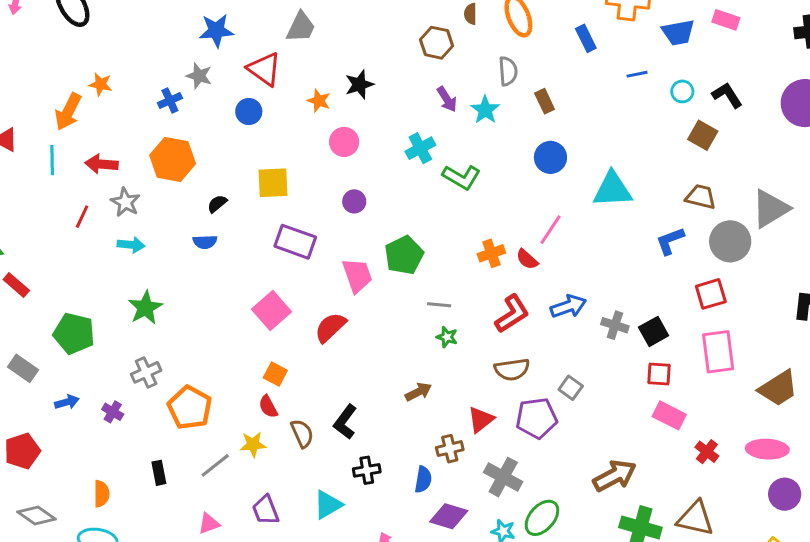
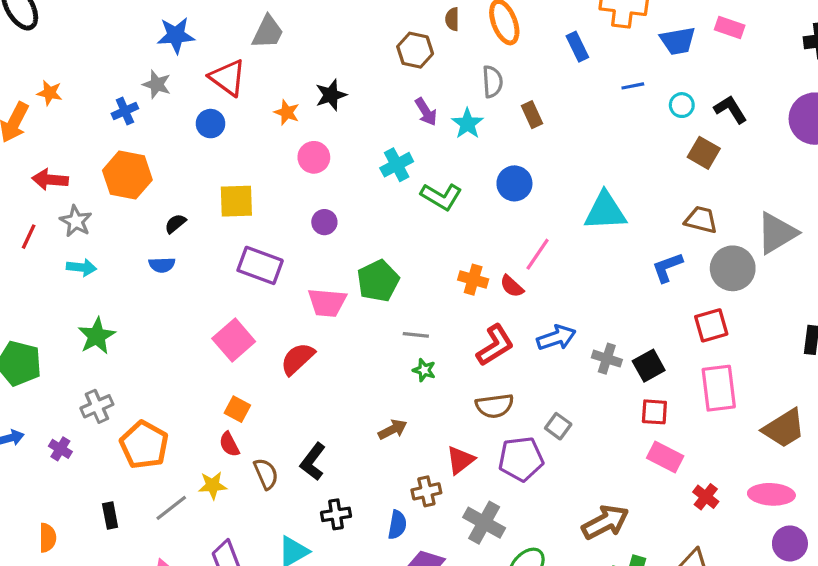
blue circle: (550, 157) -> (514, 183), moved
orange cross: (491, 253) -> (473, 280), turned 35
pink trapezoid: (357, 275) -> (327, 303), turned 114

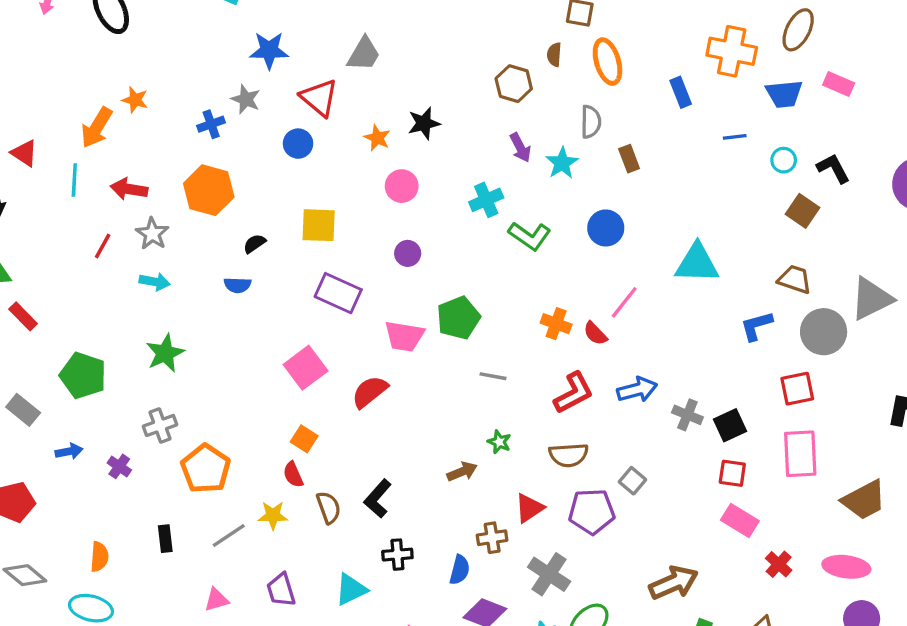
green star: (424, 370) -> (499, 442), moved

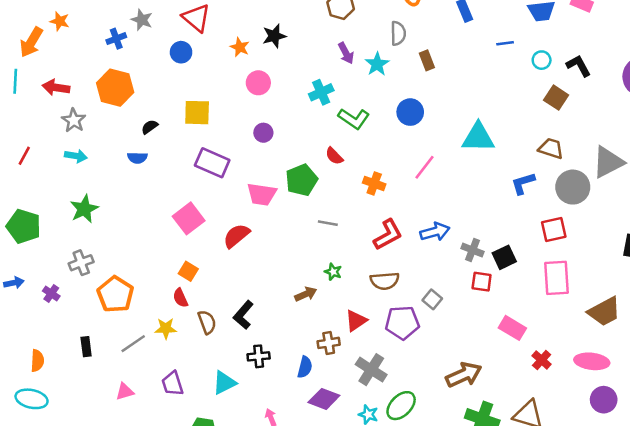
red line: (103, 246) -> (24, 156), moved
red semicircle: (595, 333) -> (334, 156), moved
red square: (732, 473) -> (482, 282), moved

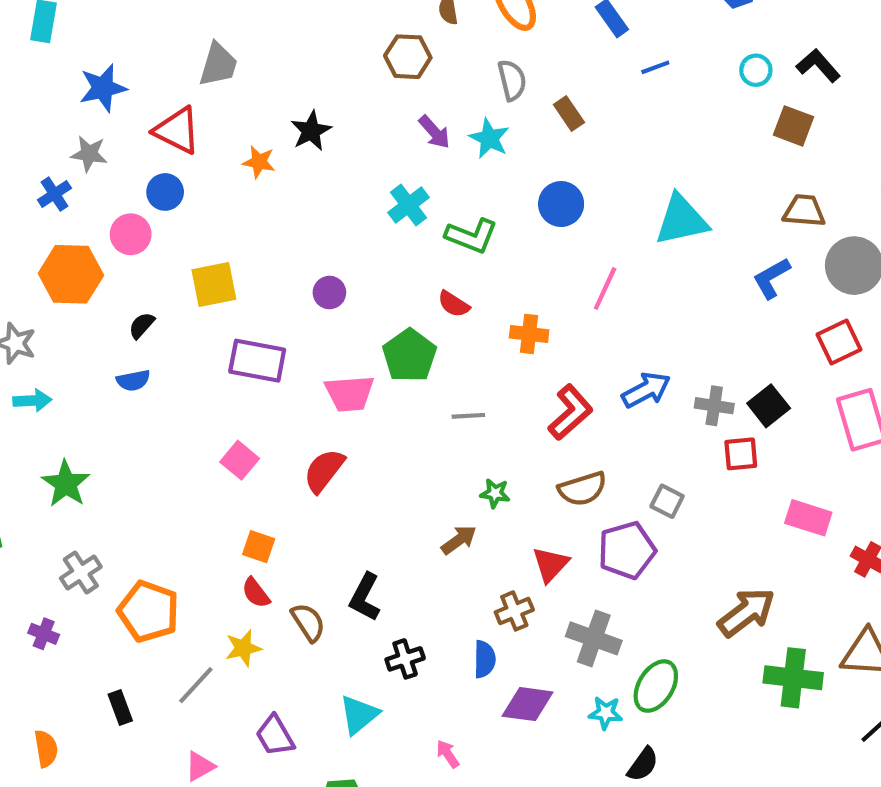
blue line: (505, 43) -> (655, 67), moved
pink circle: (258, 83) -> (131, 234), moved
pink square: (189, 218) -> (240, 460), size x0.7

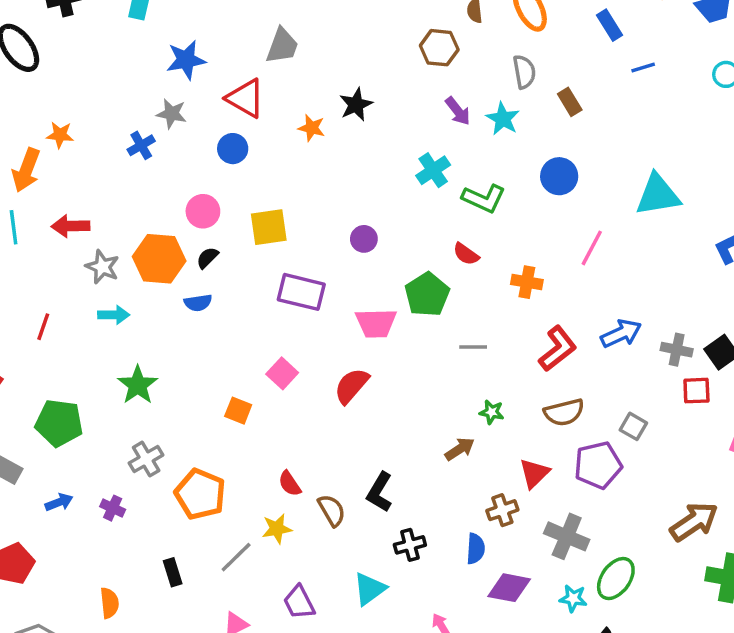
pink circle: (131, 234) -> (203, 211), moved
orange hexagon: (71, 274) -> (159, 259), moved
orange square: (259, 547) -> (238, 411), moved

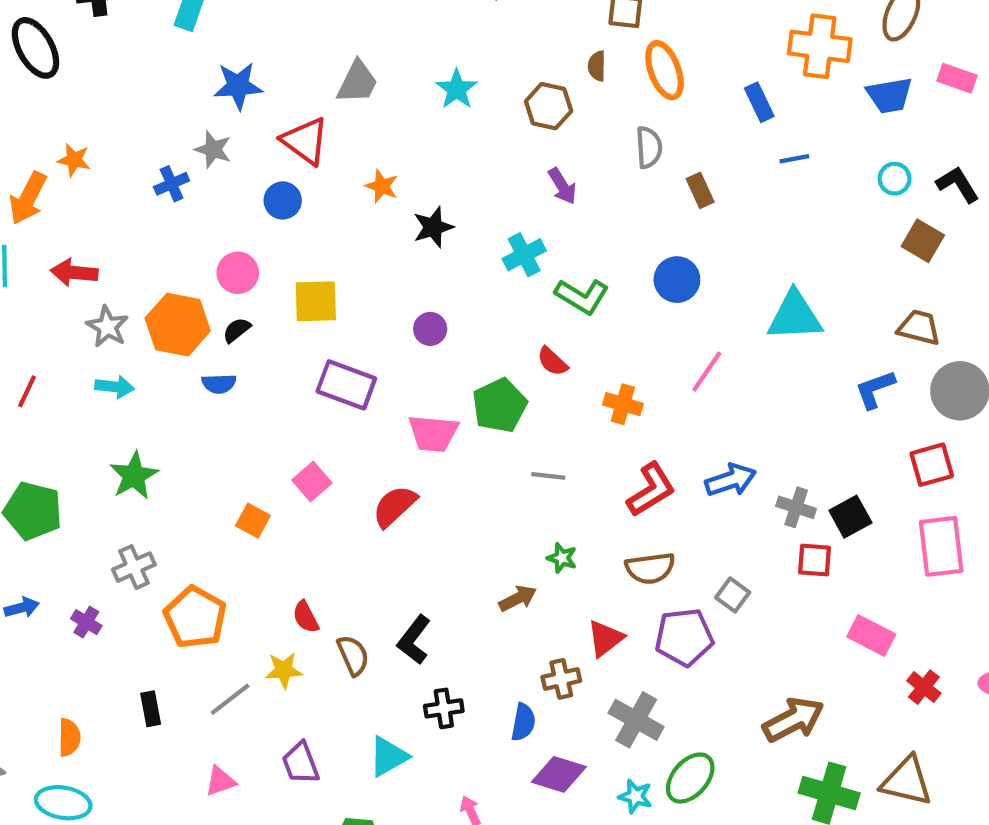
black star: (356, 105) -> (433, 227), moved
cyan star: (503, 119) -> (457, 89), moved

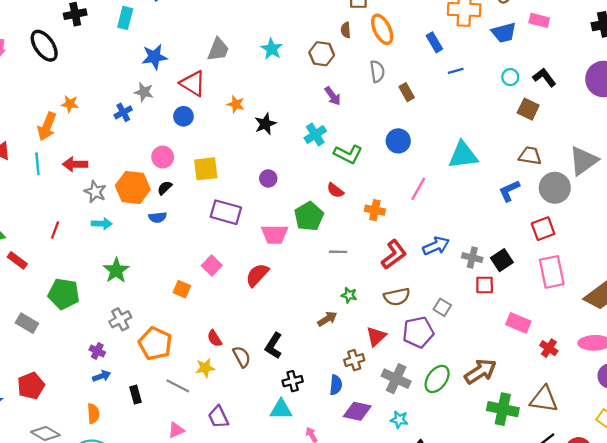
blue arrow: (22, 608) -> (102, 376), moved
gray line: (230, 699) -> (178, 386), turned 70
cyan triangle: (388, 756) -> (281, 409), moved, turned 35
green ellipse: (690, 778) -> (437, 379), moved

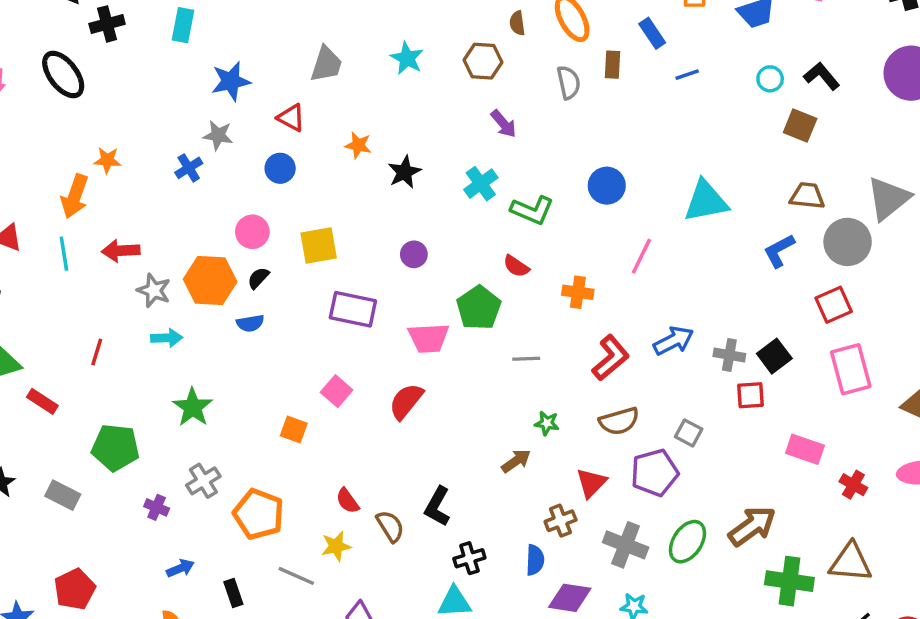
red triangle: (193, 83) -> (291, 118), size x0.7
brown rectangle: (407, 92) -> (612, 65), moved, turned 36
purple cross: (97, 351) -> (157, 507), moved

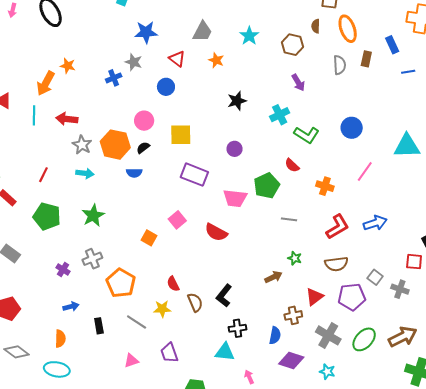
orange star: (358, 145) -> (216, 60), moved
gray cross: (729, 355) -> (400, 289), moved
red semicircle: (406, 401) -> (216, 232), turned -110
green pentagon: (115, 447) -> (47, 216), moved

